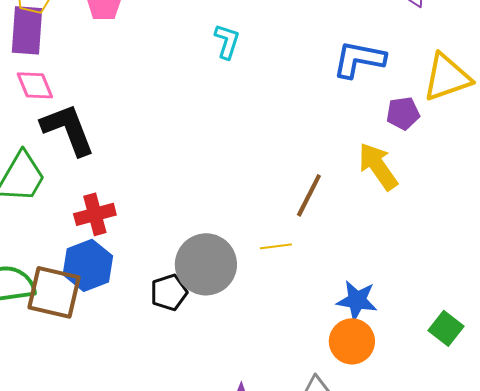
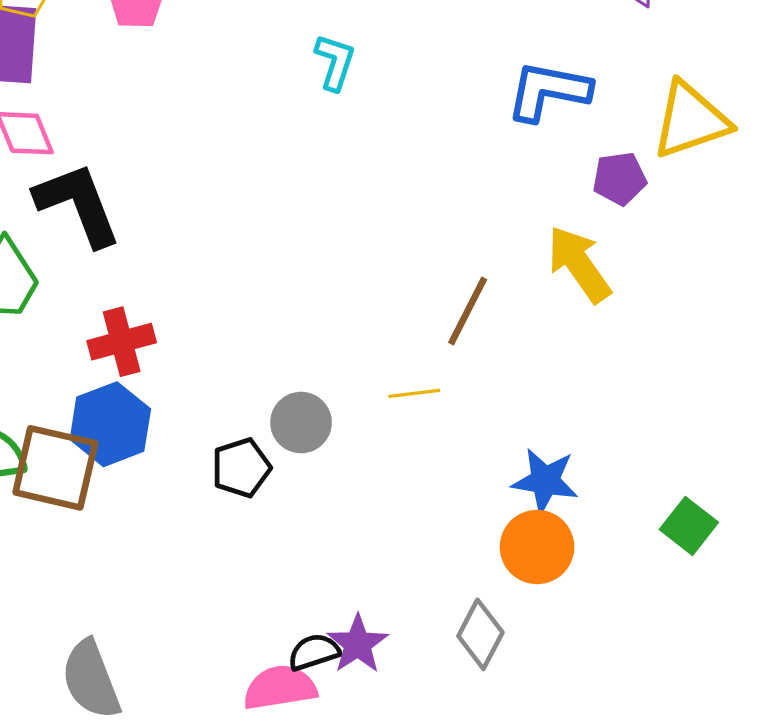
gray circle: (206, 264) -> (301, 423), size x0.6

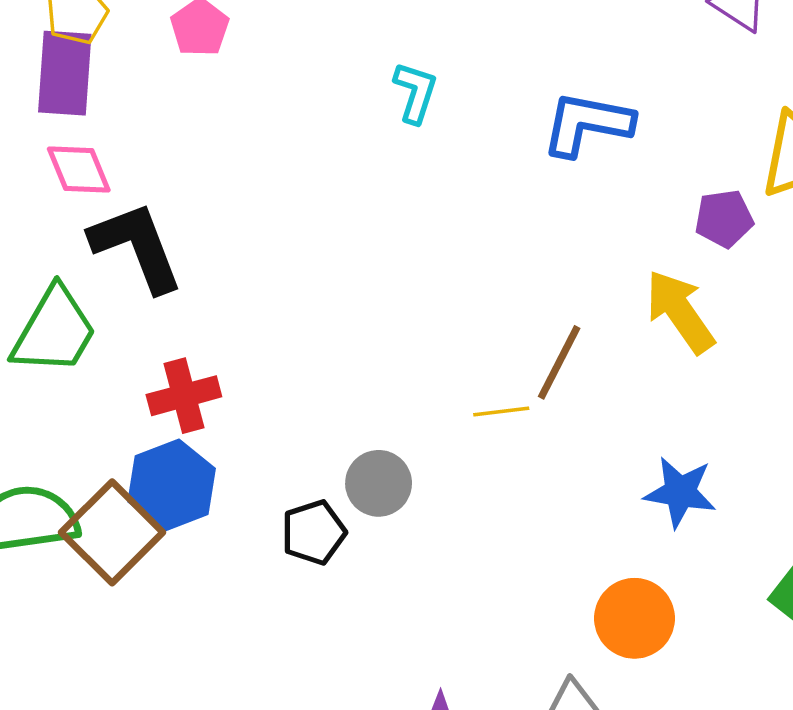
blue L-shape: (548, 91) -> (587, 124), moved
yellow line: (414, 393) -> (501, 411), moved
brown square: (55, 468) -> (112, 532), turned 32
blue star: (545, 481) -> (680, 492), moved

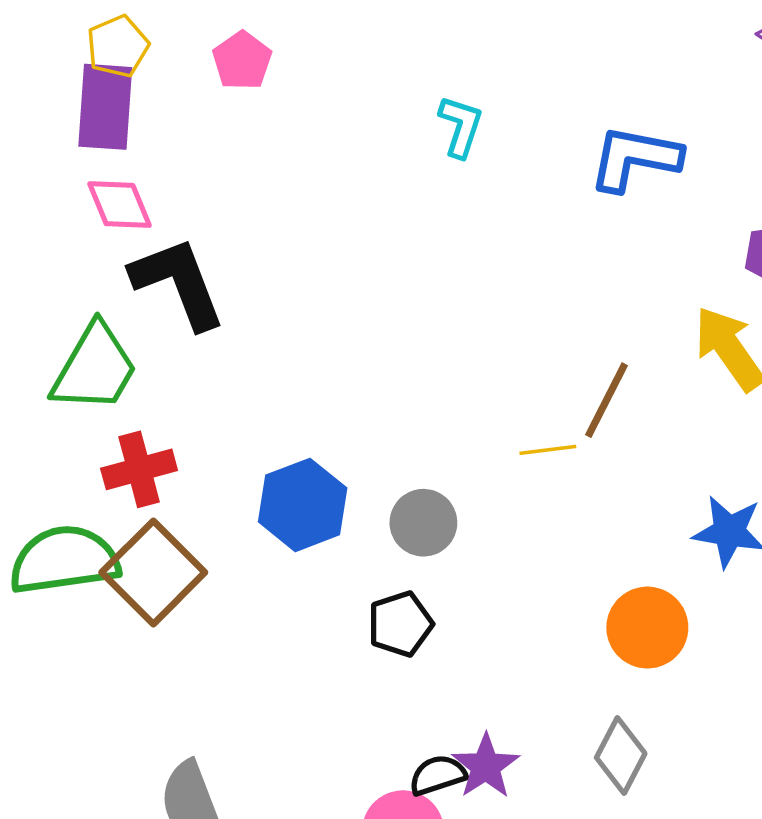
red cross: (184, 396) -> (139, 469), moved
blue hexagon: (172, 485) -> (303, 505), moved
black pentagon: (314, 532) -> (400, 624), moved
orange circle: (635, 618) -> (647, 628), moved

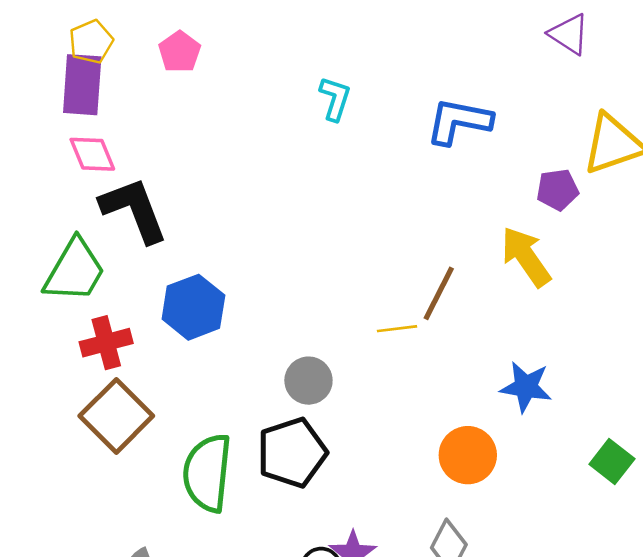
blue hexagon: (303, 505) -> (193, 307), moved
green semicircle: (64, 560) -> (207, 473), moved, turned -76
black pentagon: (400, 624) -> (292, 453), size x1.5

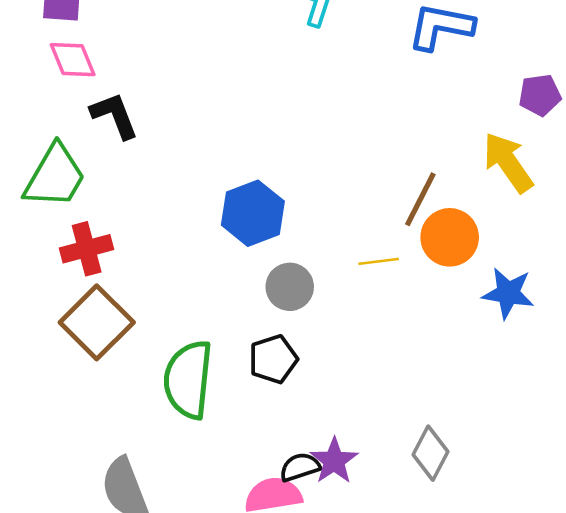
black L-shape: (134, 210) -> (115, 115), size x0.7
blue hexagon: (193, 307) -> (253, 213), moved
yellow line: (397, 329) -> (379, 261), moved
black pentagon: (292, 453) -> (273, 359), size x0.7
orange circle: (468, 455) -> (450, 237), moved

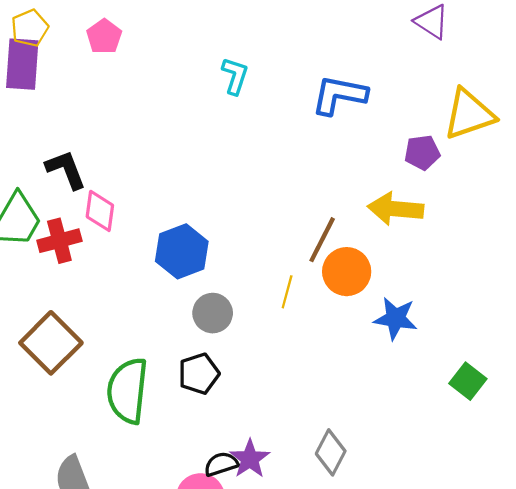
pink diamond: (73, 60) -> (100, 211), moved, turned 30
yellow arrow: (508, 162) -> (396, 209), turned -50
red cross: (87, 249) -> (59, 241), moved
yellow line: (379, 261) -> (287, 292), turned -68

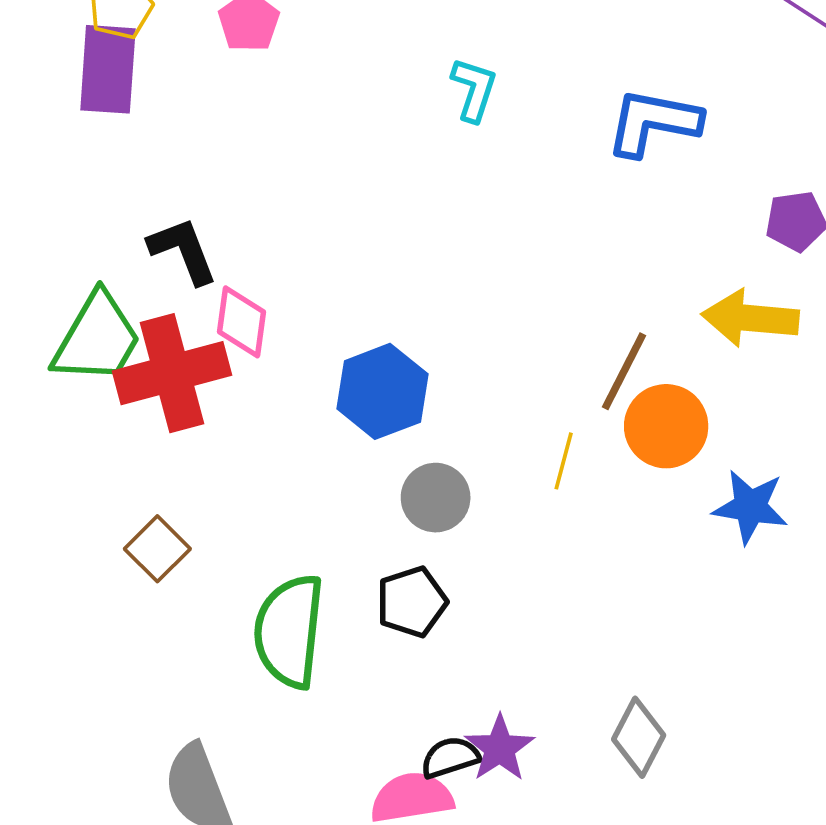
red cross: (59, 241) -> (172, 373), size x1.5
brown square: (51, 343) -> (157, 549), size x0.6

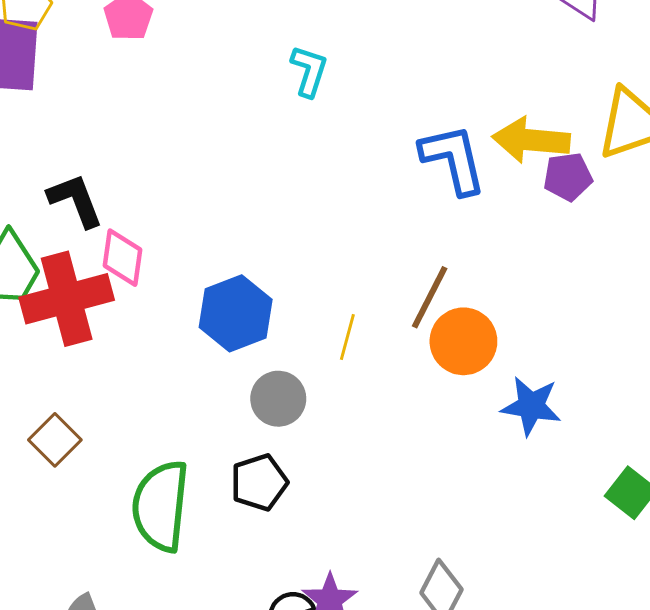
blue L-shape: (653, 122) -> (453, 159), moved, turned 66
yellow arrow: (750, 318) -> (531, 140), moved
yellow line: (564, 461) -> (347, 337), moved

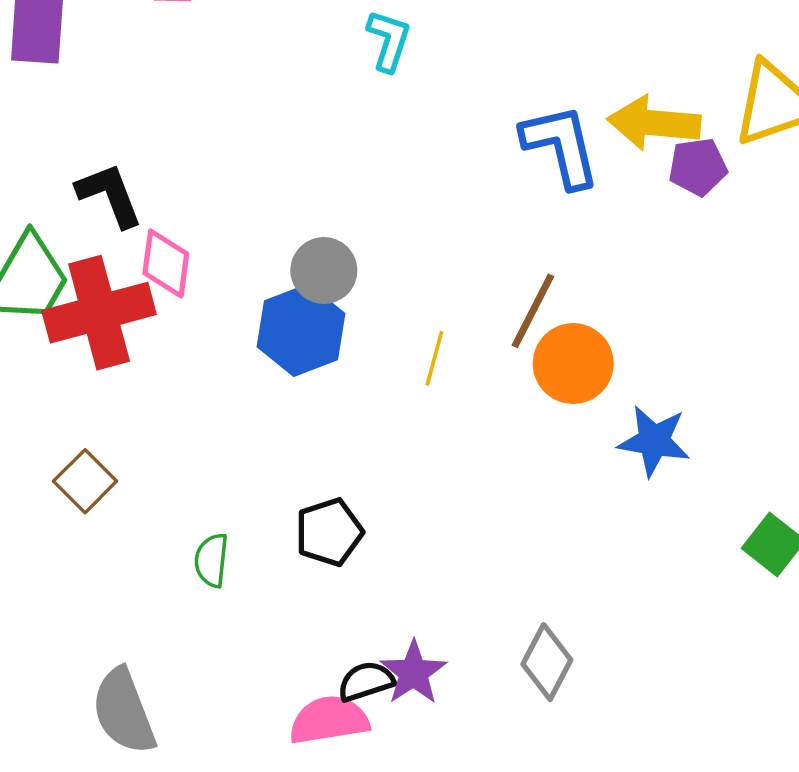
gray circle: (278, 399) -> (324, 270), moved
green semicircle: (161, 506) -> (211, 560), size x0.5

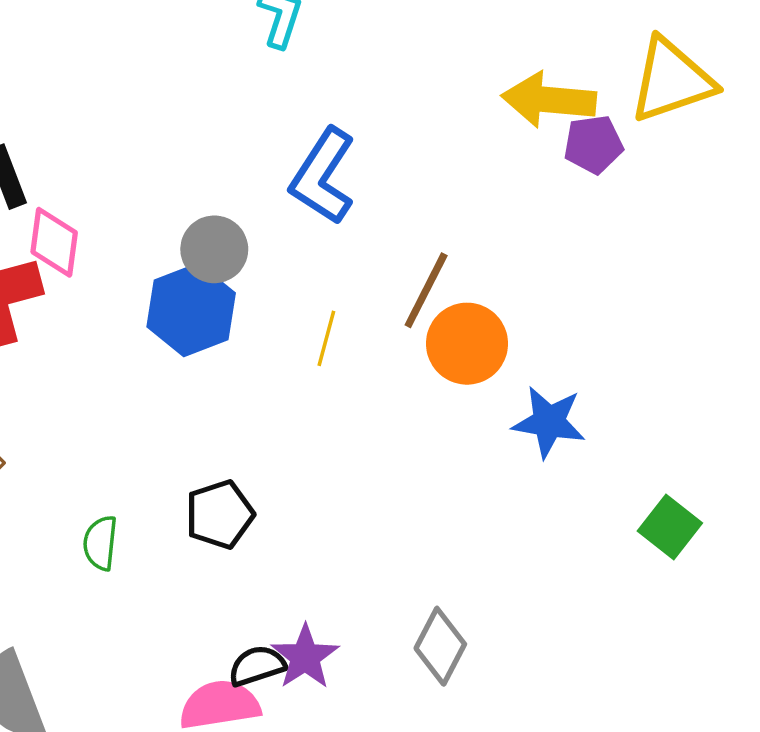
blue L-shape: (561, 146) -> (323, 176), moved, turned -134

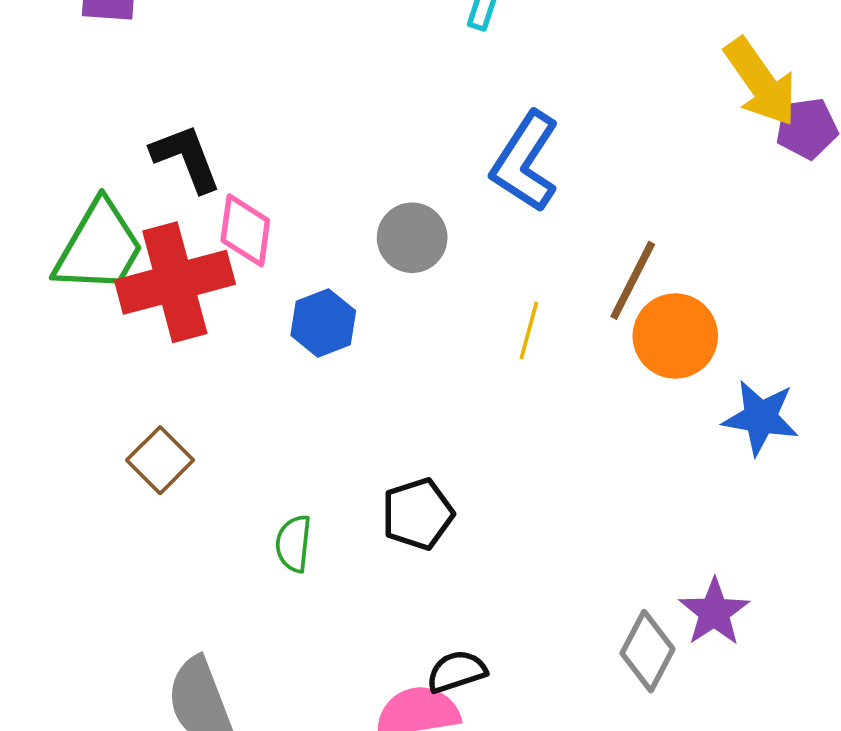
yellow arrow: (549, 100) -> (761, 82), turned -130
blue hexagon: (191, 310) -> (323, 323), moved, size x0.7
purple star: (305, 657) -> (714, 612), moved

